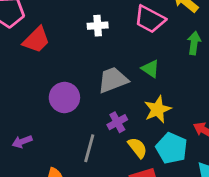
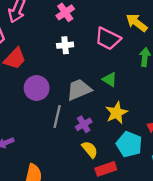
purple circle: (64, 97) -> (37, 88), moved
gray line: (89, 148) -> (57, 116), moved
yellow semicircle: (137, 148) -> (90, 149), moved

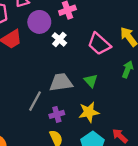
white cross: (65, 45) -> (59, 39), turned 32
purple circle: (37, 88) -> (39, 22), moved

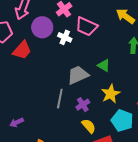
pink trapezoid: (99, 44) -> (86, 26), moved

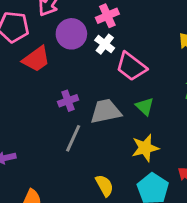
pink trapezoid: (86, 26) -> (131, 67), moved
white cross: (65, 37) -> (105, 44), moved
purple cross: (83, 105) -> (68, 101), moved

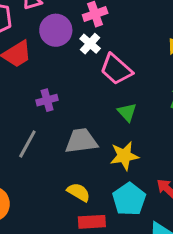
gray trapezoid: (106, 111) -> (81, 141), moved
gray line: (73, 138) -> (27, 144), moved
yellow semicircle: (104, 186) -> (79, 192), turned -35

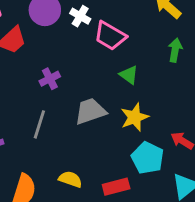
yellow semicircle: (79, 192) -> (70, 179), moved

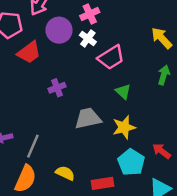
pink trapezoid: (110, 36) -> (111, 57), turned -68
gray line: (39, 124) -> (33, 146), moved

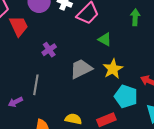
red trapezoid: (29, 52) -> (19, 26), turned -65
gray line: (33, 146) -> (36, 85), moved

